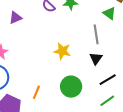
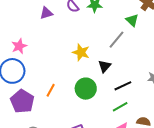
purple triangle: (15, 18) -> (46, 13), moved
gray line: (96, 34) -> (116, 40), turned 42
black triangle: (96, 58) -> (105, 66), moved

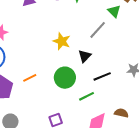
orange line: (51, 90) -> (30, 78), turned 32
green line: (120, 107) -> (87, 96), moved

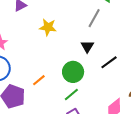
yellow star: (62, 41) -> (48, 27), moved
green line: (87, 96) -> (71, 94), moved

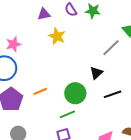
yellow star: (48, 27) -> (57, 36), moved

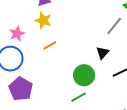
yellow star: (57, 36) -> (43, 20), moved
orange line: (40, 91) -> (50, 45), moved

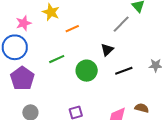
orange line: (50, 45) -> (72, 29), moved
green line: (79, 97) -> (57, 59), moved

